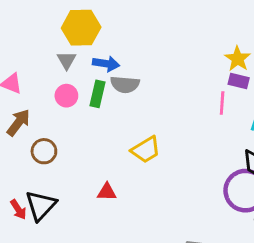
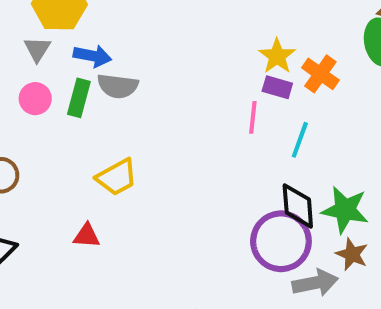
yellow trapezoid: (146, 150) -> (117, 177), moved

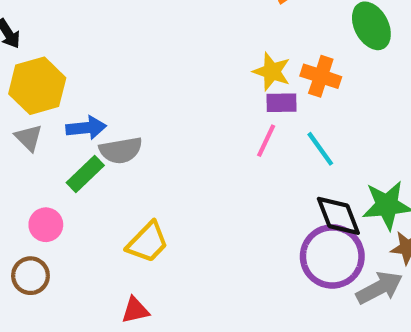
green rectangle: (79, 98) -> (85, 174), turned 48
pink circle: (35, 99) -> (46, 225), moved
pink line: (253, 117) -> (266, 141), turned 36
cyan line: (300, 140) -> (320, 149), turned -39

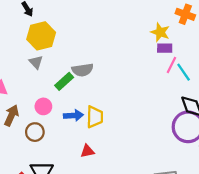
orange cross: (321, 76) -> (185, 14), moved
blue arrow: (86, 128) -> (73, 115), moved
pink line: (266, 141) -> (171, 65), moved
yellow trapezoid: (148, 242) -> (95, 117), turned -45

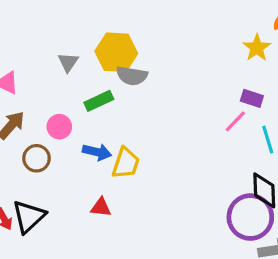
yellow star: (160, 32) -> (257, 48), moved
yellow hexagon: (41, 36) -> (116, 52), moved
pink line: (171, 65) -> (235, 121), moved
gray semicircle: (82, 70) -> (132, 76), moved

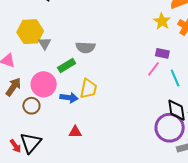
yellow hexagon: (116, 52) -> (30, 32), moved
pink circle: (59, 127) -> (44, 84), size x1.6
yellow trapezoid: (126, 163) -> (88, 89), moved

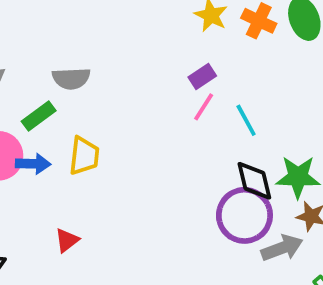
purple rectangle: (162, 53) -> (202, 77), moved, turned -40
blue arrow: (69, 98) -> (33, 164), moved
red triangle: (75, 132) -> (67, 240), turned -32

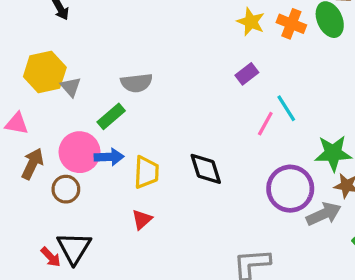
pink line: (204, 107) -> (265, 124), moved
yellow trapezoid: (84, 156) -> (146, 172), moved
black diamond: (254, 181) -> (206, 169), moved

